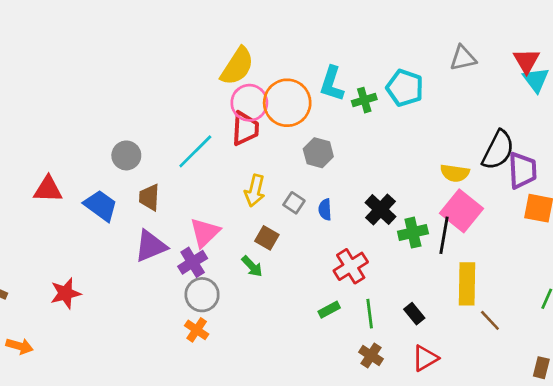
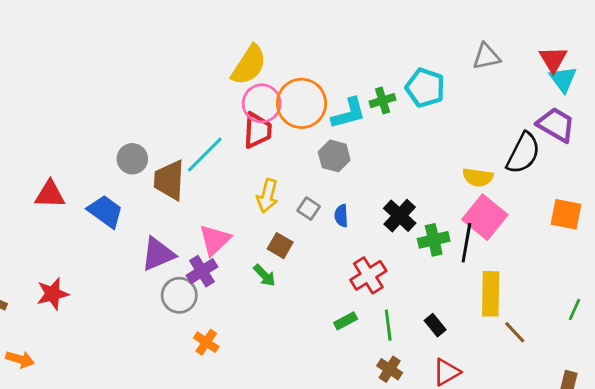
cyan L-shape: (332, 84) -> (348, 113), moved, turned -123
purple trapezoid: (522, 170) -> (556, 125), moved, turned -57
brown trapezoid: (149, 197) -> (169, 180), moved, size x1.4
red star: (65, 293) -> (53, 294), moved
gray circle: (202, 295) -> (179, 295), moved

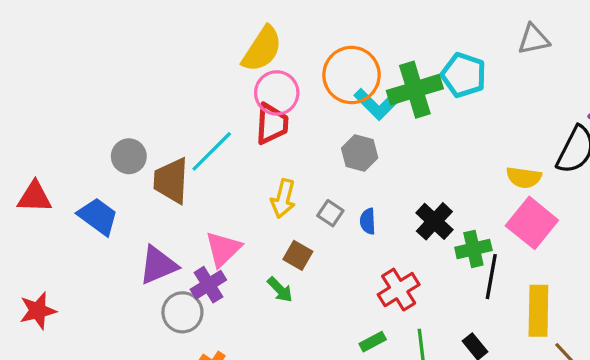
green cross: (383, 101) -> (415, 90), size x1.8
orange circle: (301, 103) -> (351, 75), moved
cyan L-shape: (348, 113) -> (376, 104), turned 60
black line: (466, 243) -> (491, 277), moved

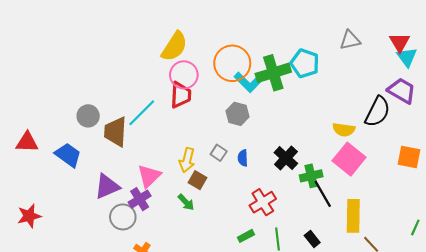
yellow arrow: (283, 199) -> (187, 160), moved
black line: (491, 277) -> (323, 194), turned -40

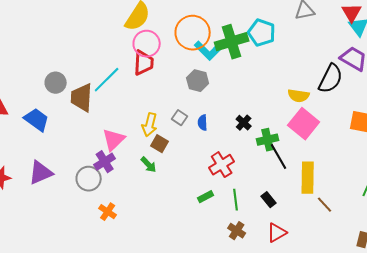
black cross: (286, 158) -> (244, 123), size x0.7
purple triangle: (107, 186) -> (41, 173), moved

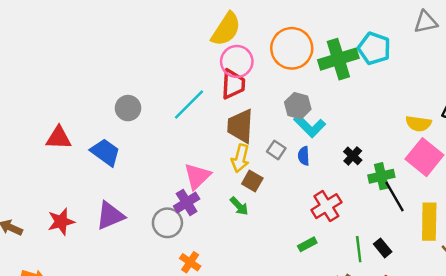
cyan L-shape: (208, 51) -> (310, 126), moved
brown trapezoid: (82, 98) -> (240, 126), moved
green line: (236, 200) -> (359, 249), moved

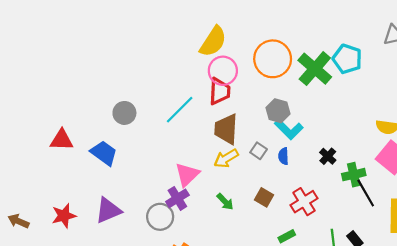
green cross: (338, 59) -> (315, 69), turned -32
yellow arrow: (240, 158) -> (226, 158), turned 45
brown square: (252, 181) -> (264, 197), moved

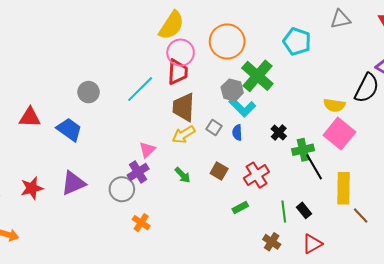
green cross: (315, 69) -> (257, 76), moved
pink triangle: (187, 175) -> (147, 150), size x0.7

